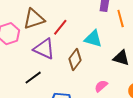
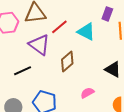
cyan triangle: (93, 39) -> (86, 32), moved

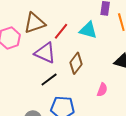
black line: (23, 71) -> (49, 80), moved
pink semicircle: (87, 93) -> (102, 90), turned 152

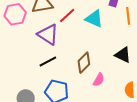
brown diamond: (76, 63) -> (84, 63), moved

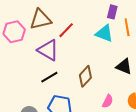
cyan triangle: (94, 19) -> (104, 33), moved
pink semicircle: (99, 80) -> (108, 101), moved

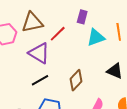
purple rectangle: (112, 12) -> (82, 17), moved
cyan triangle: (104, 33) -> (96, 38), turned -42

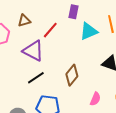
brown triangle: (32, 22) -> (24, 21), size x0.6

